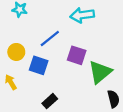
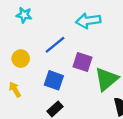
blue square: (39, 65) -> (54, 80), moved

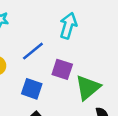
cyan arrow: (88, 21) -> (68, 26), turned 115

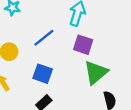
purple square: (62, 69) -> (83, 45), moved

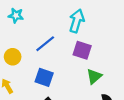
green triangle: (96, 72) -> (94, 76), size x0.7

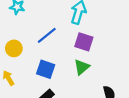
green triangle: (94, 76) -> (82, 67), moved

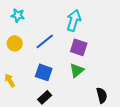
yellow circle: (14, 48) -> (15, 43), moved

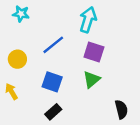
yellow circle: (15, 43) -> (17, 59), moved

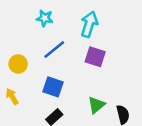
cyan star: (21, 14) -> (45, 18), moved
green triangle: (92, 79) -> (96, 105), moved

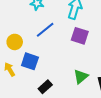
blue square: (53, 87) -> (30, 61), moved

